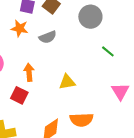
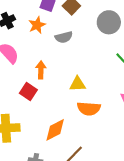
orange star: (20, 28) -> (37, 25), turned 30
orange semicircle: (82, 120) -> (89, 109), moved

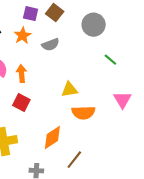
orange arrow: (41, 70) -> (21, 74), moved

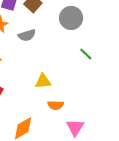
pink triangle: (122, 100) -> (75, 127), moved
orange semicircle: (83, 113) -> (56, 105), size x0.7

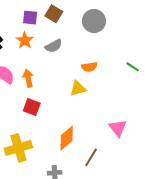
green line: (86, 54) -> (133, 67), moved
orange semicircle: (56, 105) -> (89, 67), moved

